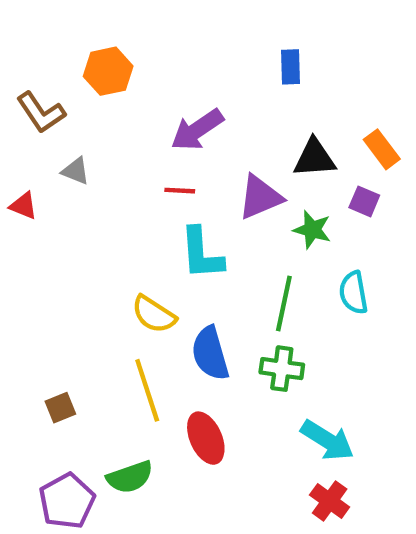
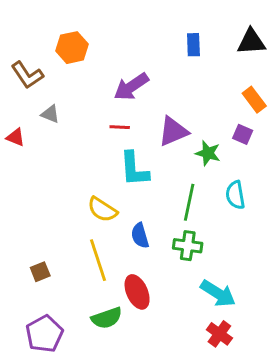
black triangle: (314, 158) -> (251, 42), moved
blue semicircle: (210, 353) -> (140, 236), size x0.7
green semicircle: (130, 477) -> (107, 318), moved

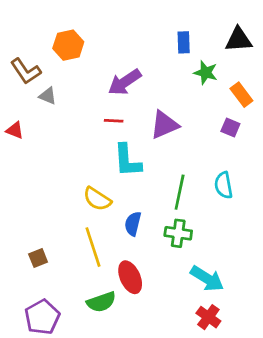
gray triangle: (50, 114) -> (48, 96), moved
green star: (208, 153) -> (206, 73), moved
blue semicircle: (140, 236) -> (133, 224), turned 30

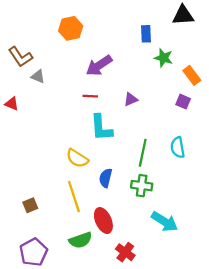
black triangle: (239, 40) -> (183, 15), moved
orange hexagon: (68, 45) -> (71, 28), moved
purple triangle: (164, 125) -> (131, 99), size x0.6
red cross: (208, 317) -> (125, 252), moved

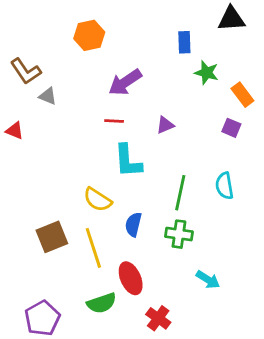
brown square: (30, 205) -> (52, 237), moved, size x1.6
cyan arrow: (165, 222) -> (208, 280), size x0.7

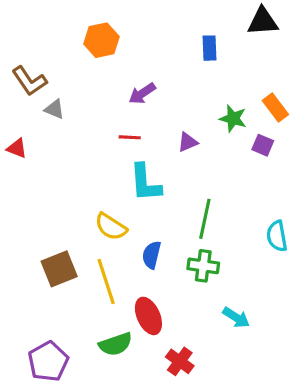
green star: (207, 73) -> (233, 119), moved
purple arrow: (125, 82) -> (142, 93), size x0.7
cyan semicircle: (224, 186) -> (277, 236), moved

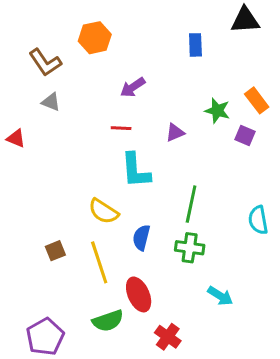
brown L-shape: (29, 81) -> (45, 62), moved
brown square: (59, 269) -> (55, 251), size x0.6

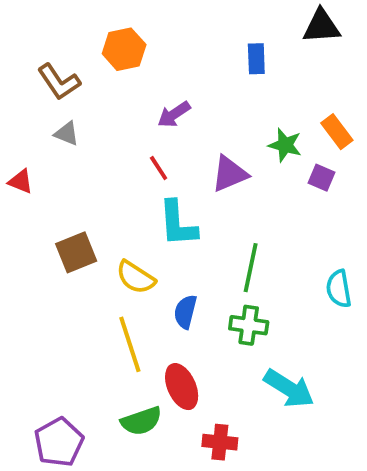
red line: (121, 128) -> (159, 168), turned 54
purple triangle: (175, 133) -> (230, 174), size x1.5
brown square: (55, 251) -> (76, 252), moved, size x1.5
cyan arrow: (220, 296) -> (289, 388), size x1.5
red cross: (168, 337) -> (220, 442), turned -30

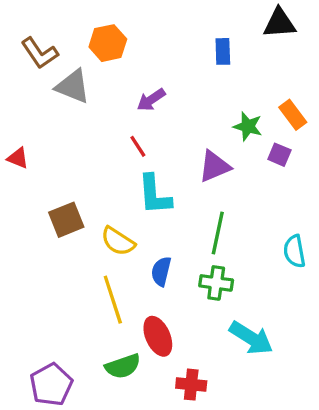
brown L-shape: (59, 82) -> (40, 53), moved
gray triangle: (67, 134) -> (73, 86), moved, size x1.6
purple triangle: (230, 174) -> (214, 166), moved

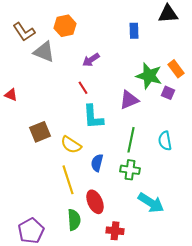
green star: (248, 126) -> (149, 76), size x1.5
cyan semicircle: (294, 251) -> (165, 141), moved
green semicircle: (123, 366) -> (74, 220), turned -75

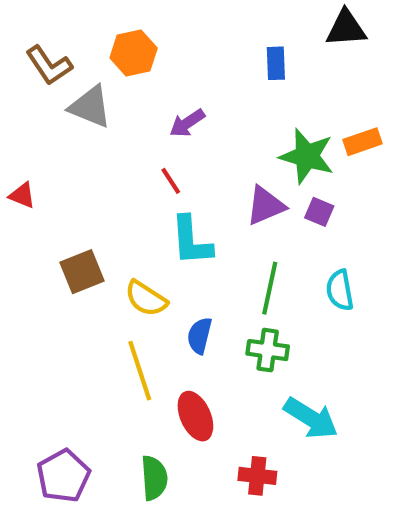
orange rectangle: (176, 69) -> (363, 142), turned -72
purple square: (168, 93) -> (319, 212), moved
green semicircle: (74, 220) -> (154, 478), moved
red cross: (115, 231) -> (257, 476), moved

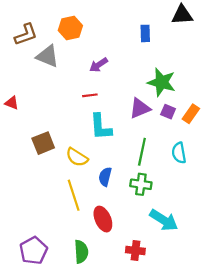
brown L-shape: (49, 65) -> (26, 35), turned -75
orange rectangle: (363, 142) -> (191, 114), moved, turned -36
red line: (171, 181) -> (90, 95), turned -64

